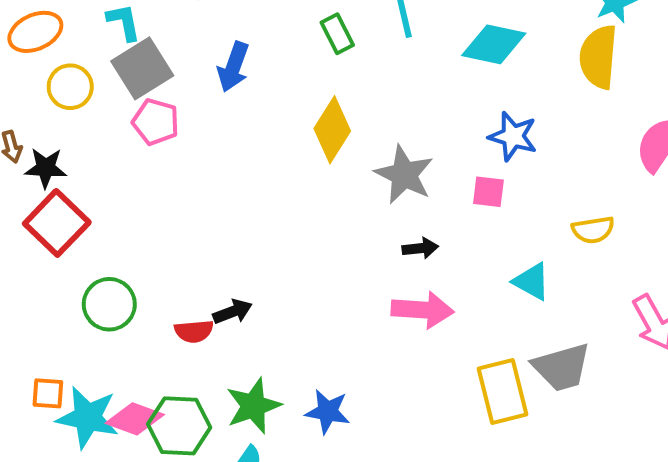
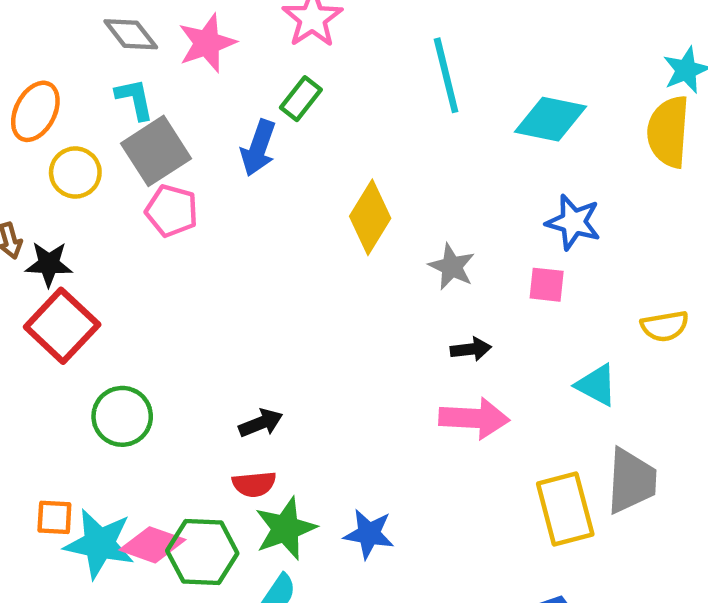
orange ellipse: (35, 32) -> (35, 111), turned -38
green rectangle: (337, 34) -> (301, 99), moved, turned 66
gray star: (404, 175) -> (452, 267), size x0.7
red semicircle: (194, 331) -> (254, 484), moved
gray trapezoid: (562, 367) -> (631, 481), turned -70

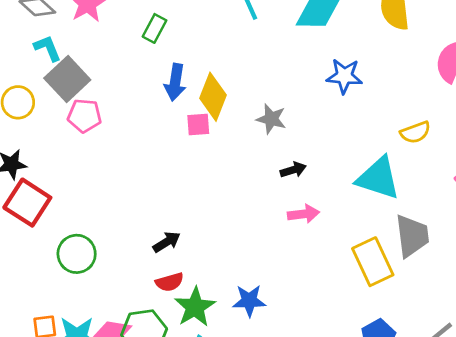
blue arrow: (258, 148) -> (175, 82), moved
pink square: (547, 285) -> (198, 124), moved
cyan triangle: (596, 385) -> (378, 178), size x1.6
pink arrow: (474, 418) -> (303, 214), size x0.7

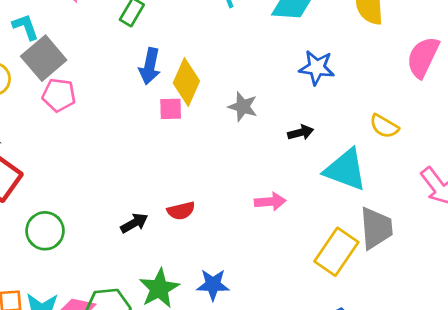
yellow semicircle: (415, 132) -> (384, 126), turned 48
black arrow: (293, 170) -> (301, 133), moved
yellow rectangle: (373, 262) -> (336, 252), turned 57
red semicircle: (170, 282) -> (181, 211), moved

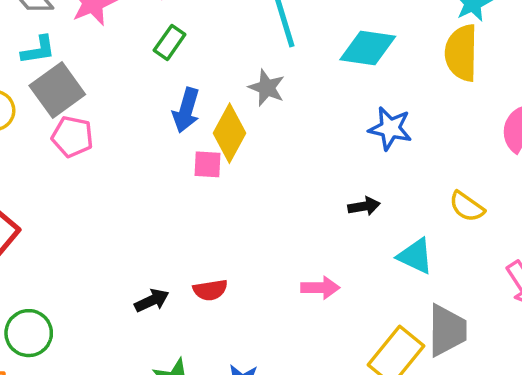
cyan L-shape: (26, 27) -> (38, 50), turned 96
gray star: (243, 107) -> (267, 88), moved
cyan triangle: (346, 170) -> (415, 256), size x0.7
green circle: (45, 231) -> (29, 333), moved

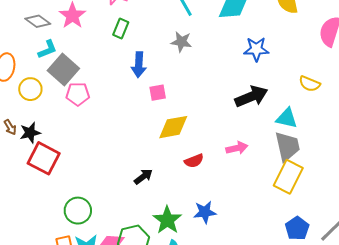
yellow diamond: (229, 133) -> (173, 127), moved, turned 64
black arrow: (364, 206) -> (251, 96), size x1.8
red semicircle: (210, 290) -> (194, 161), moved
gray trapezoid: (447, 330) -> (287, 146), moved

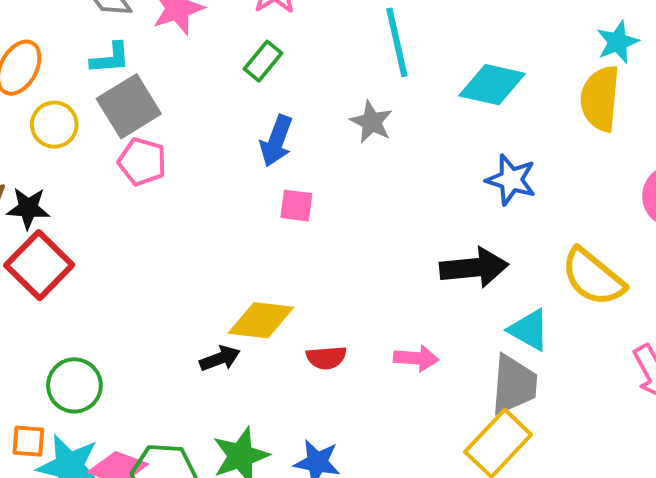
yellow semicircle: (310, 84) -> (593, 277), size x1.6
yellow diamond: (173, 127) -> (261, 320), moved

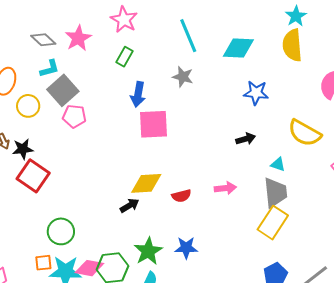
pink square: (296, 206) -> (153, 124), size x1.8
black arrow: (474, 268) -> (246, 139), size x0.6
cyan triangle: (529, 330) -> (278, 164), size x0.7

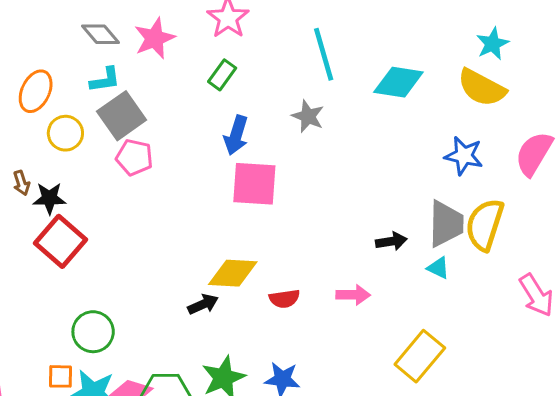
yellow semicircle: (292, 45) -> (482, 88), turned -64
blue star: (256, 93) -> (464, 156), moved
yellow semicircle: (305, 133) -> (485, 225), turned 72
black arrow: (246, 139) -> (391, 241), moved
gray trapezoid: (275, 192) -> (446, 224), moved

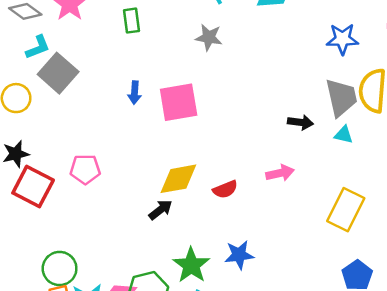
green rectangle: (222, 75) -> (131, 21), turned -30
blue arrow: (236, 135) -> (135, 93), moved, size x0.7
pink pentagon: (134, 157) -> (85, 169), moved
black arrow: (391, 241) -> (300, 122), turned 30
green circle: (93, 332) -> (60, 268), moved

